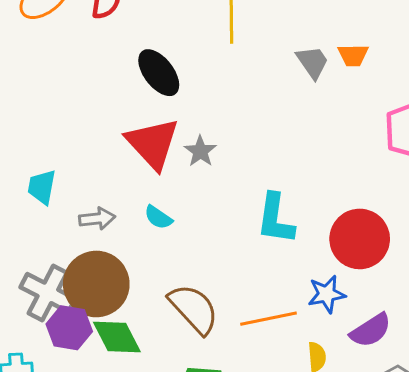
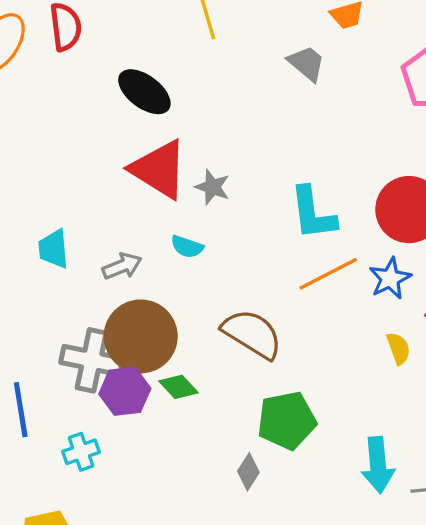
gray trapezoid: (313, 62) -> (306, 63), moved
gray star: (200, 151) -> (212, 187), moved
orange line: (269, 319) -> (328, 274), moved
green diamond: (117, 337) -> (178, 387), size x0.7

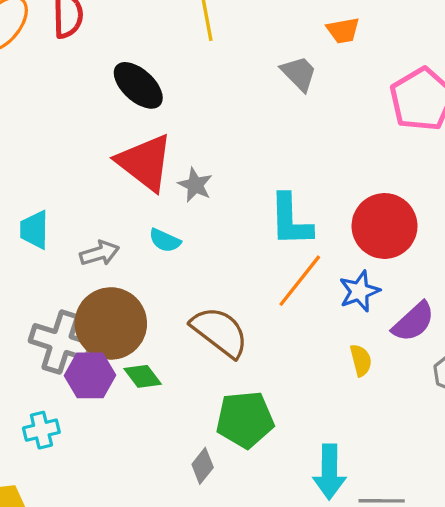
orange line: (328, 274) -> (300, 281), turned -30

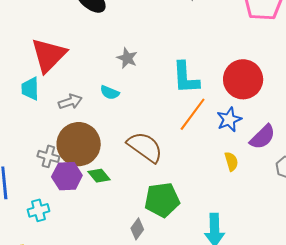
red triangle: (145, 162) -> (49, 55), moved, turned 39
gray cross: (61, 342) -> (48, 156), size x0.6

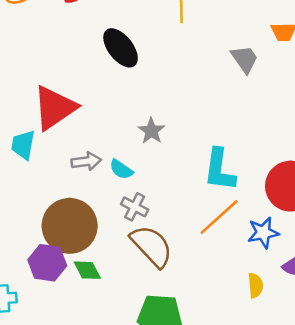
gray arrow: (70, 102) -> (86, 161), moved
gray cross: (48, 156) -> (135, 207), moved

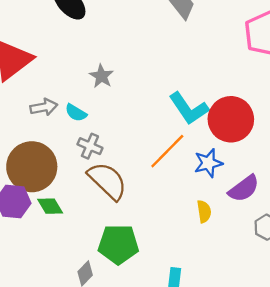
cyan L-shape: (220, 170) -> (189, 108), moved, turned -39

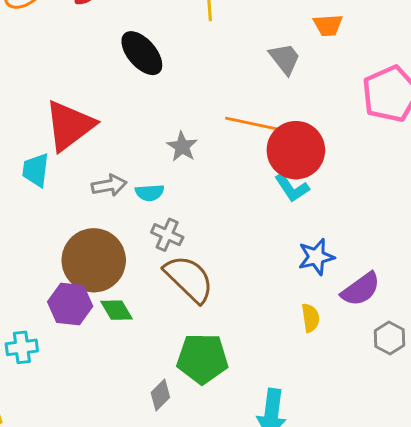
cyan L-shape: (189, 108) -> (292, 188), size x0.7
cyan semicircle: (76, 113) -> (150, 193), turned -35
red circle: (231, 119) -> (296, 150), moved
orange line: (167, 151) -> (252, 124), moved, turned 57

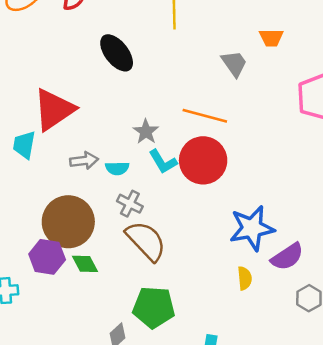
red circle: (296, 150) -> (203, 160), moved
cyan L-shape: (292, 188) -> (163, 162), moved
blue star: (316, 257) -> (252, 228), size x1.5

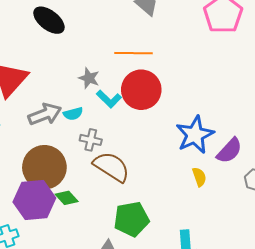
gray arrow: (84, 161) -> (45, 114), size x1.4
purple hexagon: (47, 257) -> (34, 200), size x1.4

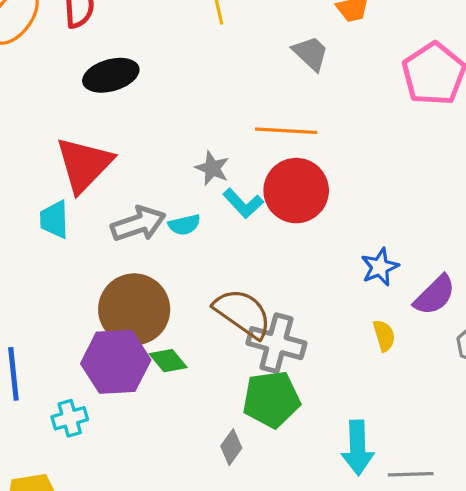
black ellipse: (49, 20) -> (111, 75), moved, turned -56
blue star: (195, 135) -> (380, 267), size x0.6
gray cross: (91, 140) -> (276, 343), moved, size x1.6

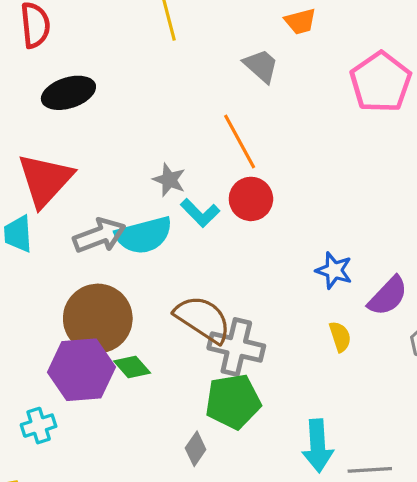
orange line: (286, 131) -> (240, 141), turned 60
red circle: (296, 191) -> (251, 199), size x0.7
cyan semicircle: (184, 225) -> (144, 235), size x1.8
blue star: (380, 267) -> (334, 270), turned -30

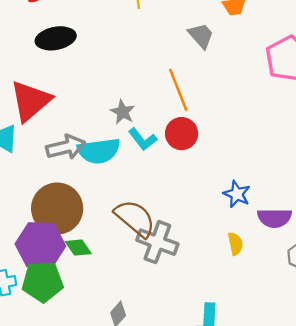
purple semicircle: (388, 296) -> (274, 218), turned 40
green pentagon: (233, 401) -> (43, 282), moved

